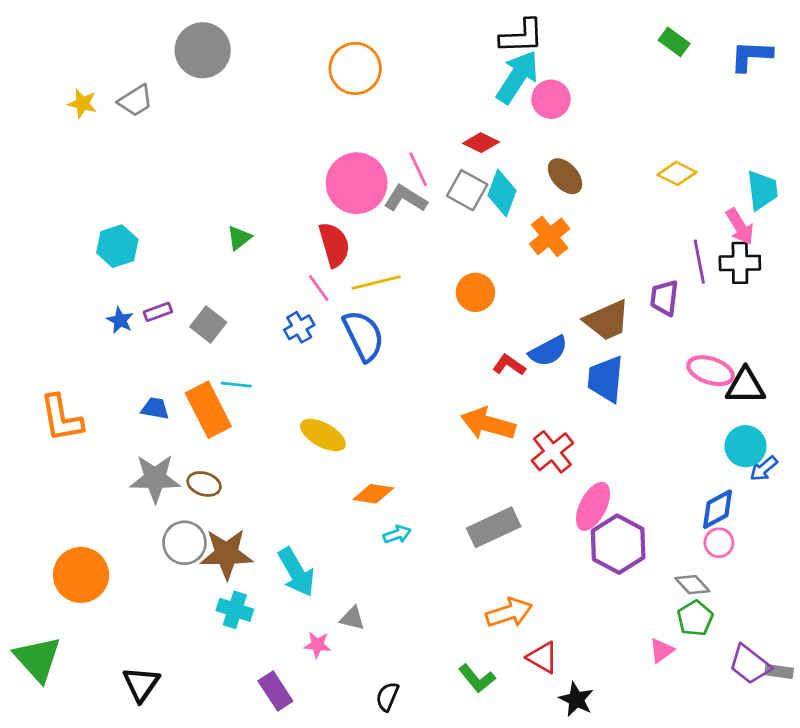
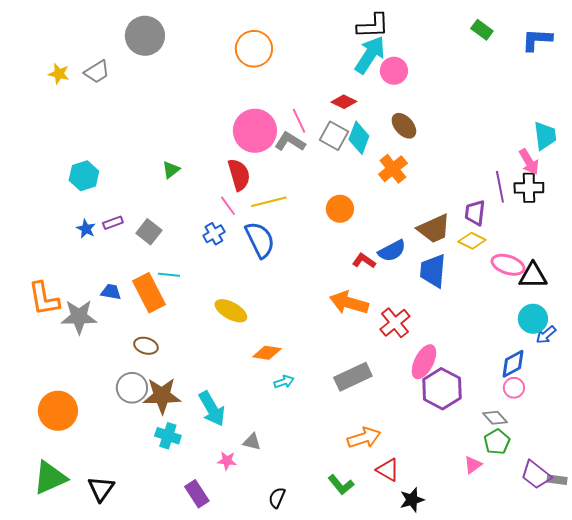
yellow diamond: (677, 173) -> (472, 241), moved
gray star: (155, 478) -> (79, 317), moved
green triangle: (38, 659) -> (50, 478), moved, turned 48
black star: (576, 699) -> (412, 500), turned 30

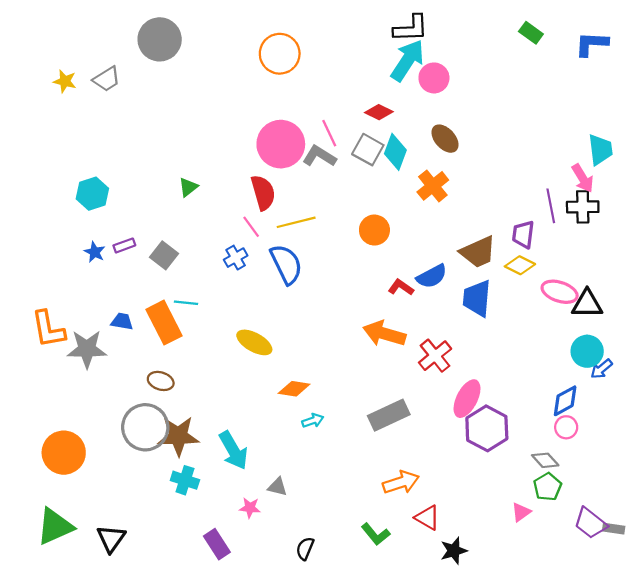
gray circle: (132, 388) -> (145, 427), size x1.4

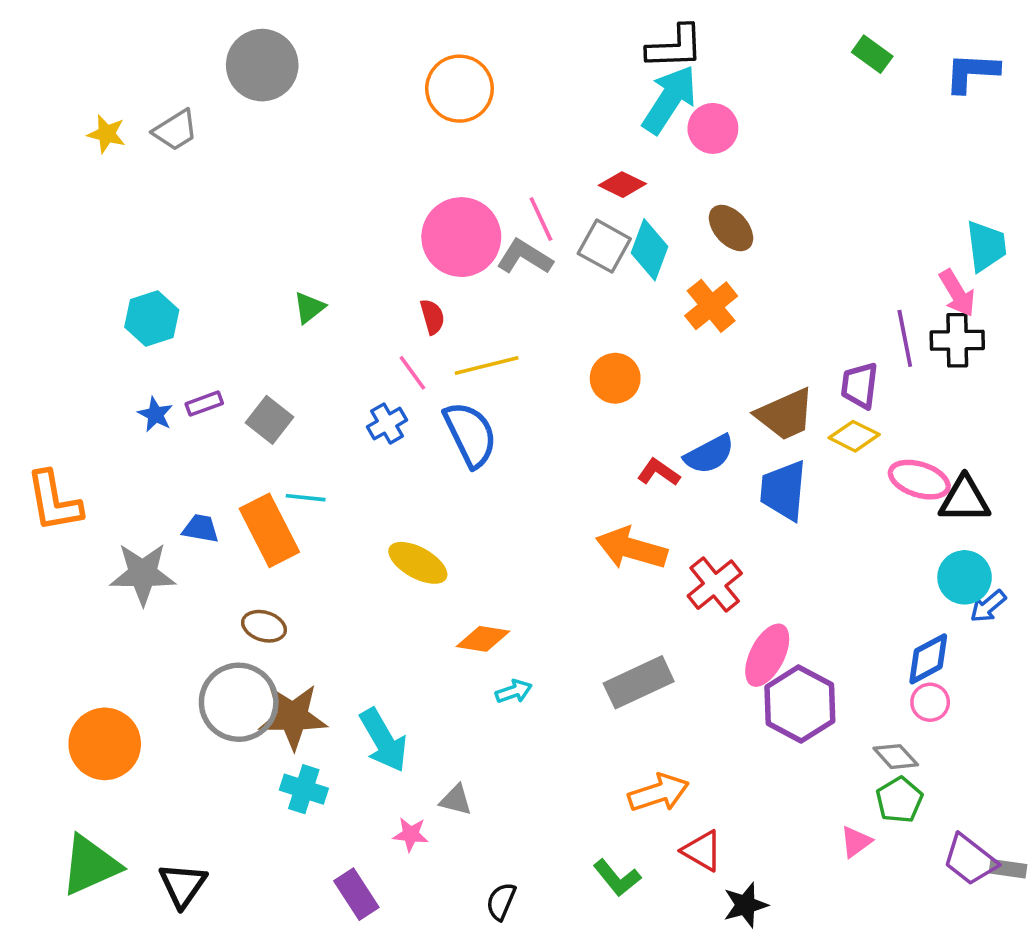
red semicircle: (263, 193) -> (432, 317), size x0.6
orange L-shape: (48, 329) -> (54, 501), moved

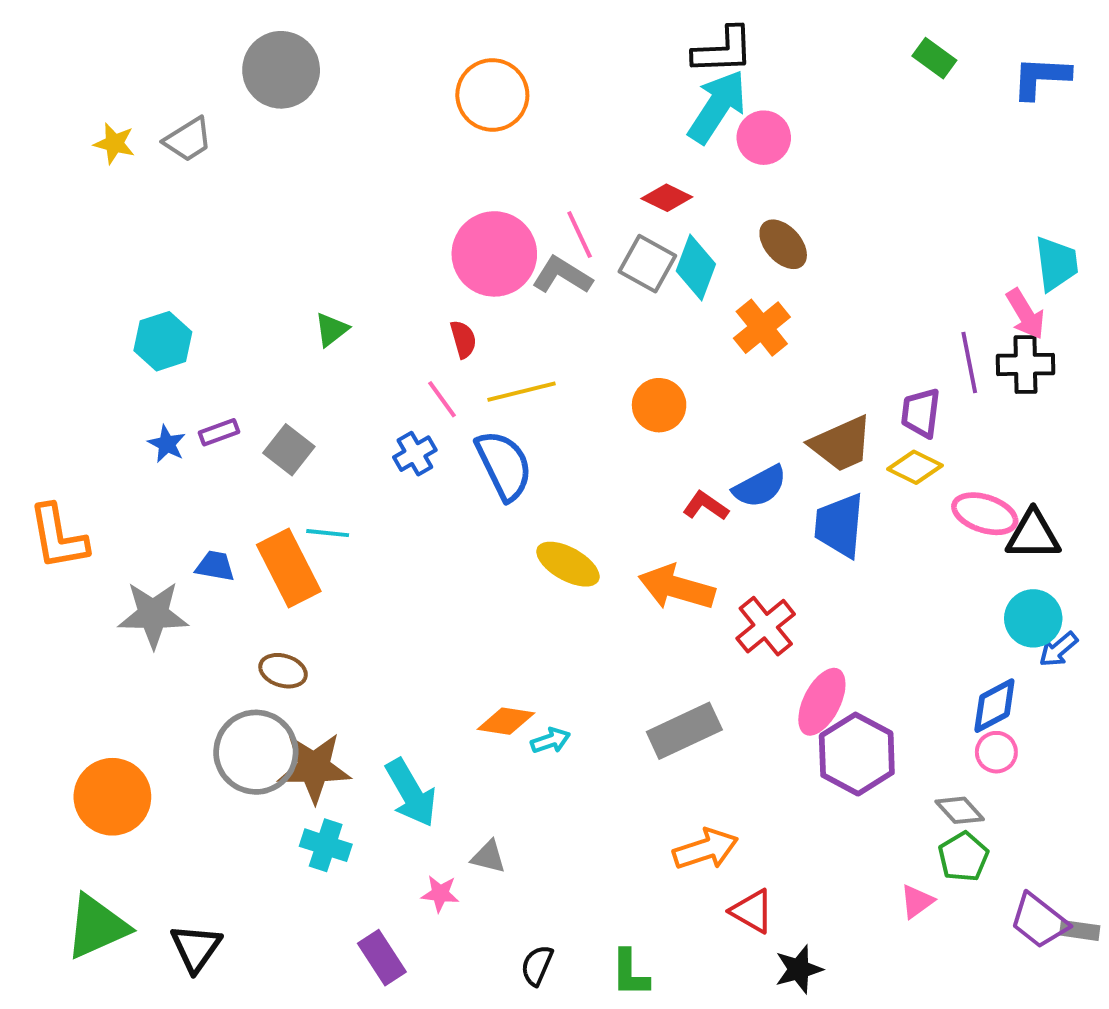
yellow ellipse: (418, 563) -> (568, 564), moved
orange diamond: (483, 639) -> (506, 721), moved
green L-shape: (617, 878) -> (630, 973), moved, turned 39

